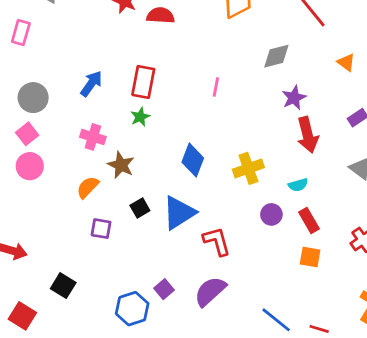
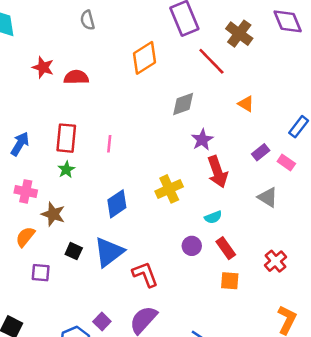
pink line: (216, 87) -> (109, 144), moved
blue diamond: (193, 160) -> (117, 204), turned 40
yellow cross: (248, 168) -> (169, 189), moved
black square: (140, 208) -> (74, 251), turned -30

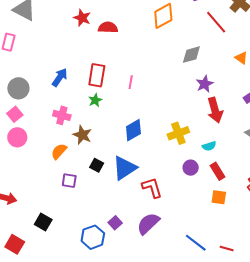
yellow cross: (169, 189) -> (178, 133), moved

